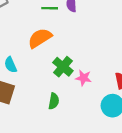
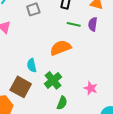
green cross: (63, 67) -> (53, 80), moved

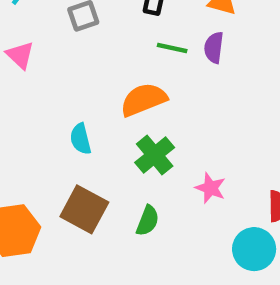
green cross: (53, 80) -> (155, 155), moved
brown square: (21, 87) -> (84, 209), moved

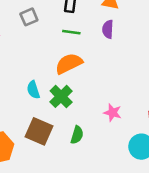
green line: (172, 48) -> (71, 32), moved
green cross: (155, 155) -> (61, 96), moved

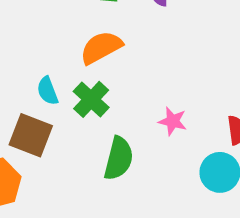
brown square: (39, 131) -> (31, 135), moved
green semicircle: (77, 135) -> (119, 158), size x1.5

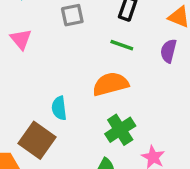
green cross: (91, 99) -> (120, 130), moved

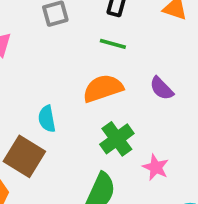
purple semicircle: (168, 51) -> (162, 88), moved, turned -55

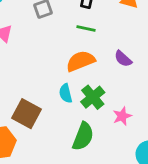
cyan semicircle: (47, 119) -> (66, 93), moved
pink star: (156, 167) -> (122, 116), turned 30

